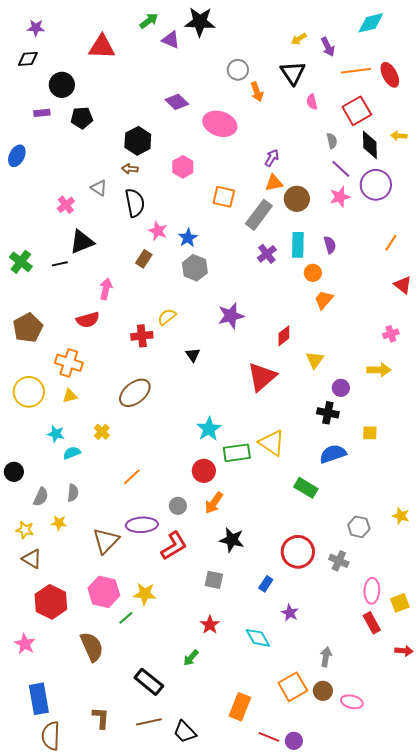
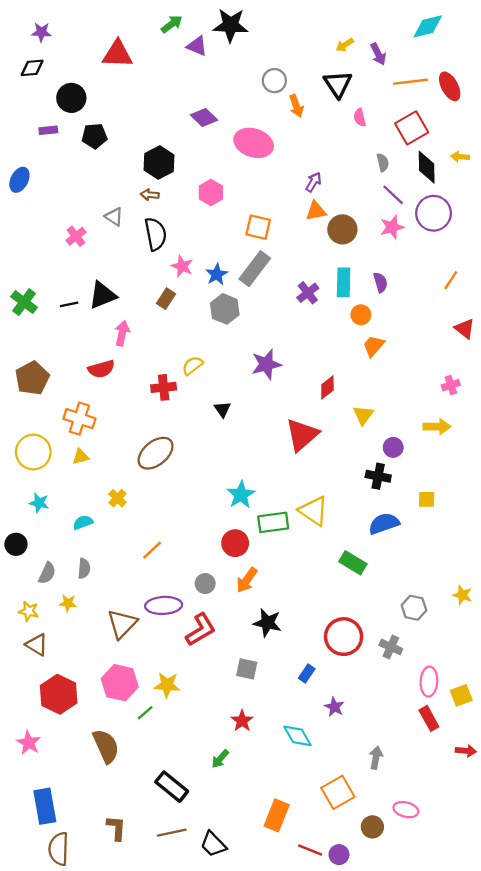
gray rectangle: (259, 215) -> (255, 269), moved
black triangle: (82, 242) -> (102, 295), moved
cyan star: (56, 434) -> (39, 503), moved
brown circle: (323, 691) -> (372, 827), moved

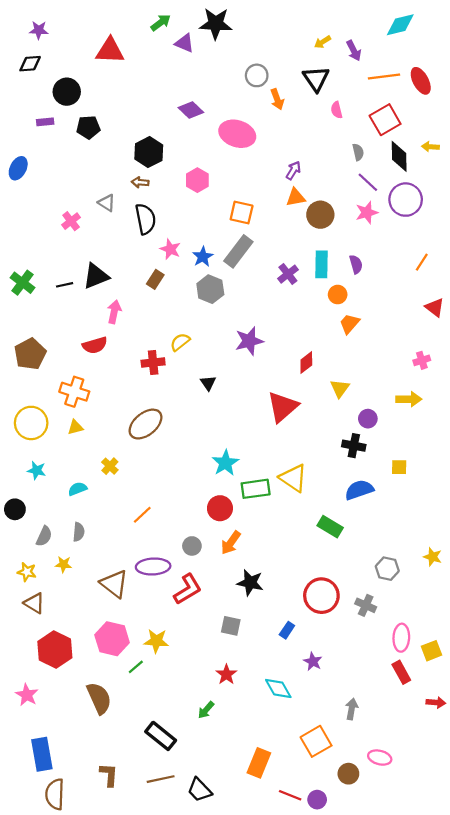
brown triangle: (122, 624) -> (114, 584), turned -36

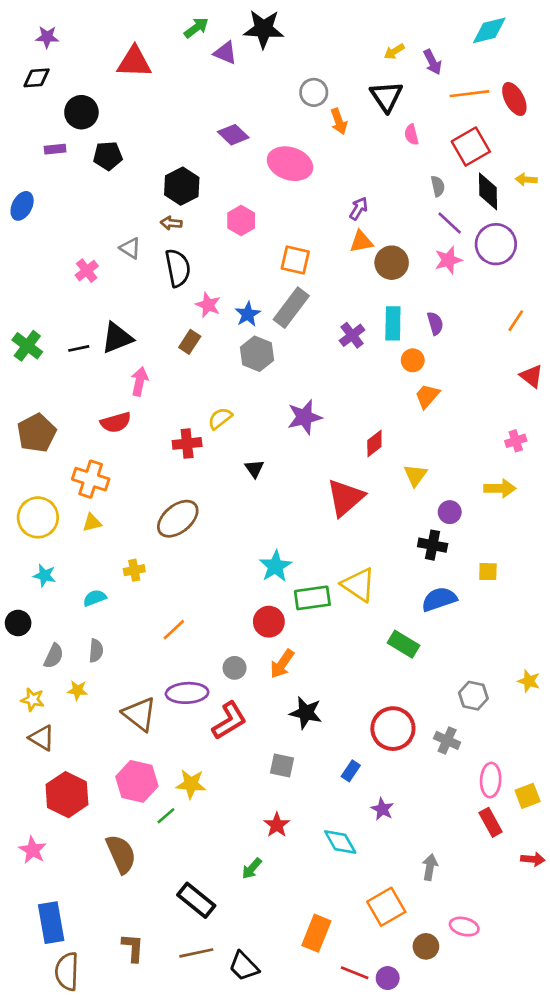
yellow cross: (110, 466) -> (134, 570), turned 35

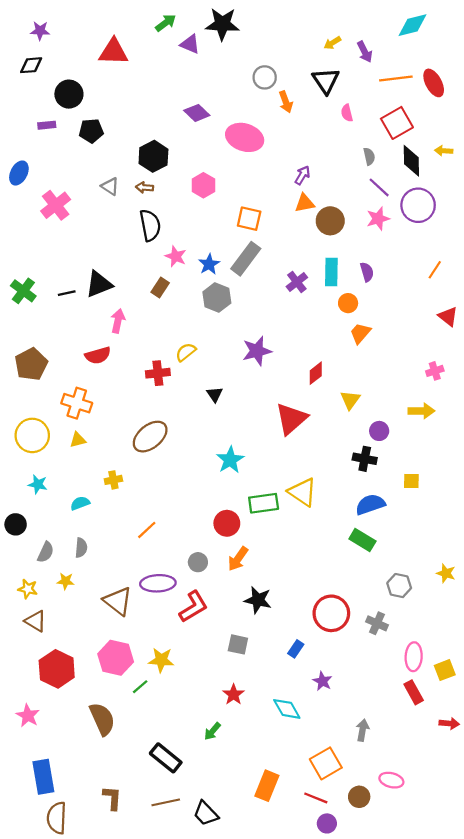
gray triangle: (130, 248) -> (110, 186), moved
pink cross: (87, 271) -> (56, 205), moved, size x1.5
cyan star: (275, 566) -> (230, 460), moved
green rectangle: (403, 644) -> (362, 540), moved
red line: (355, 973) -> (316, 798), moved

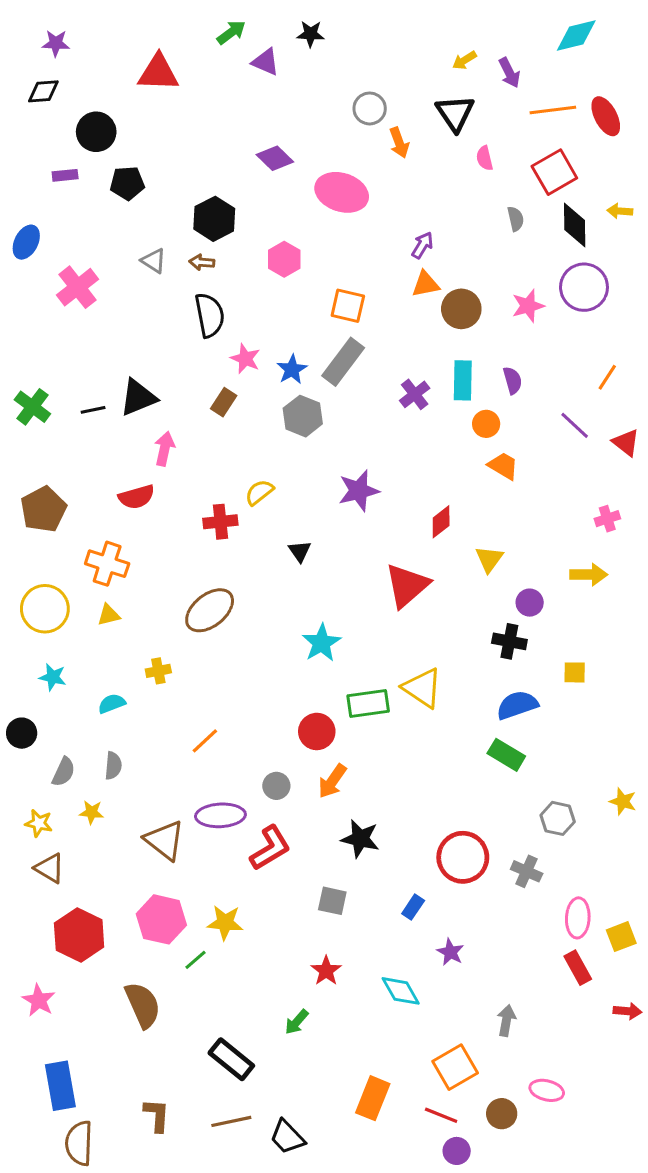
black star: (222, 24) -> (311, 34), size x0.6
purple line: (379, 187) -> (575, 425), moved
orange trapezoid: (360, 333) -> (503, 466), turned 80

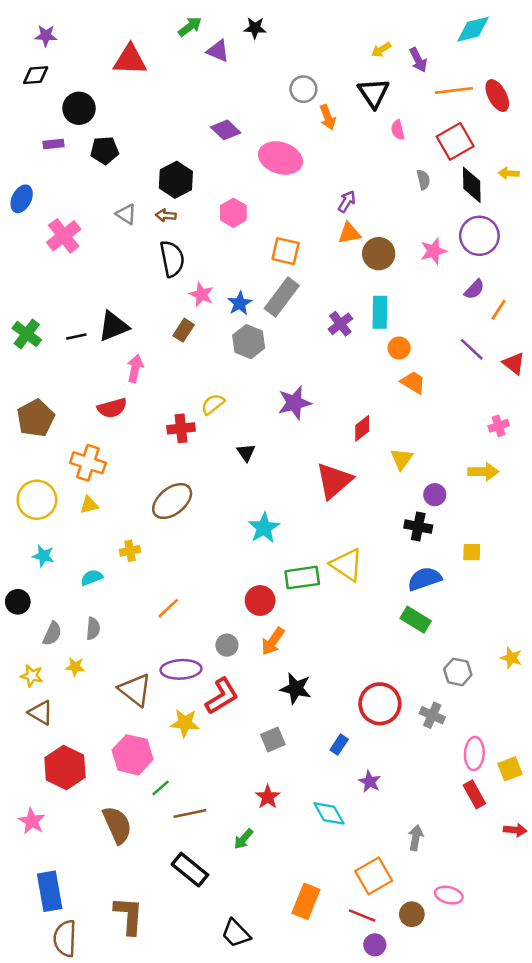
purple semicircle: (513, 380) -> (474, 289), moved, turned 60
gray square: (332, 901) -> (273, 739), turned -35
yellow star: (225, 923) -> (185, 723), moved
brown L-shape: (157, 1115) -> (129, 915), size x1.4
brown line: (231, 1121) -> (190, 813), moved

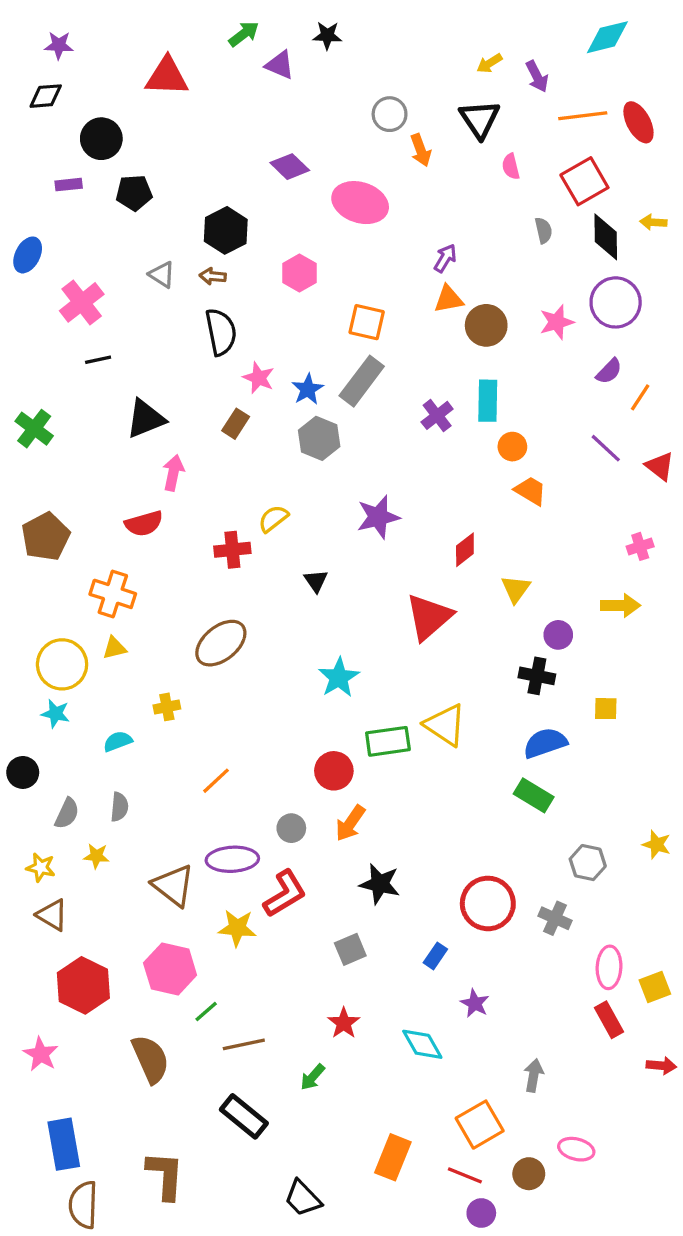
black line: (76, 337) -> (98, 360), moved
yellow circle: (37, 500) -> (62, 664), moved

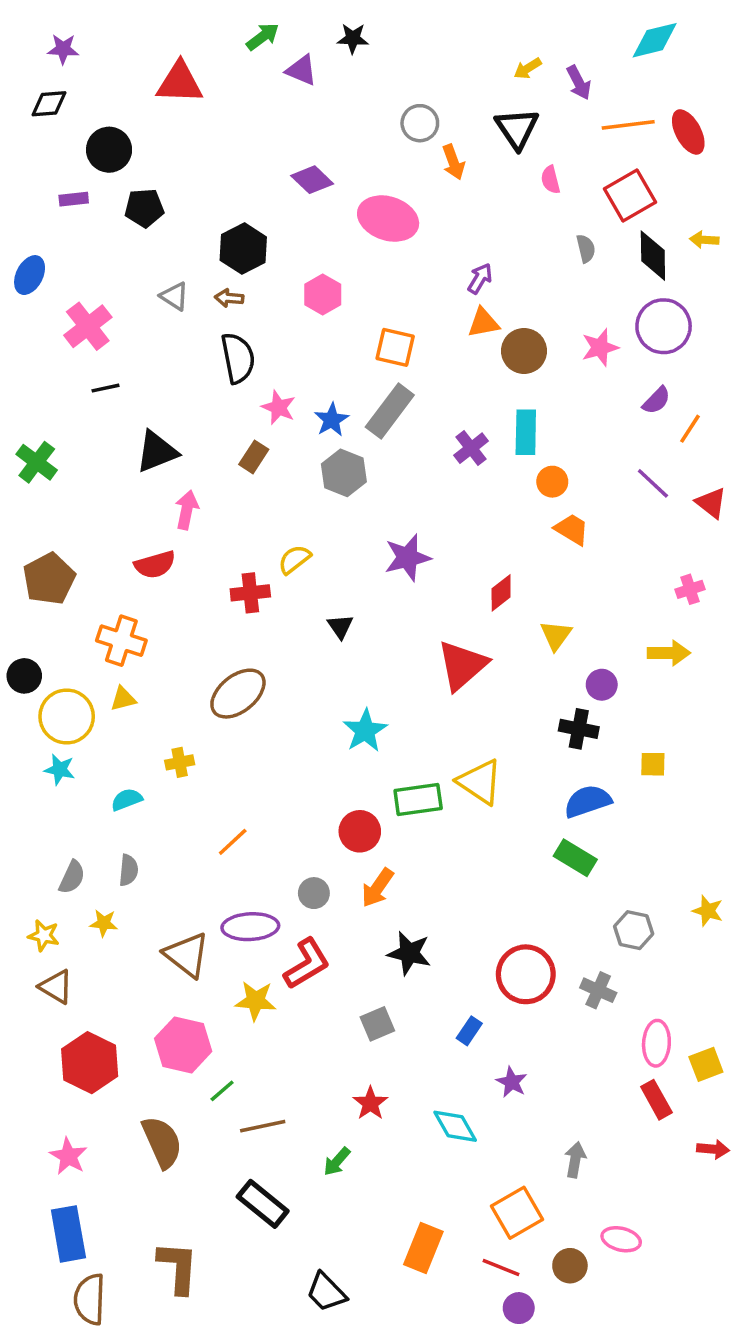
black circle: (23, 772) -> (24, 676), moved
pink star: (41, 1054) -> (68, 1156), moved

